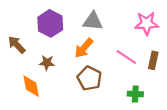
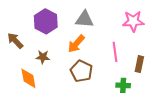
pink line: (126, 57) -> (115, 52), turned 48
brown rectangle: (153, 60) -> (139, 64), moved

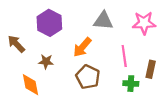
gray triangle: (84, 19) -> (103, 21), moved
green cross: (123, 85) -> (131, 84), moved

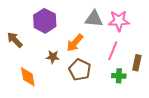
pink star: (144, 23) -> (119, 21), moved
pink line: (124, 56) -> (113, 51), turned 30
brown star: (46, 62) -> (53, 57), moved

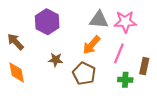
orange arrow: (75, 43) -> (91, 45), moved
orange diamond: (28, 77) -> (17, 72), moved

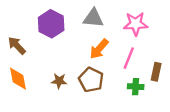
gray triangle: (99, 20) -> (93, 18), moved
brown star: (56, 60) -> (59, 81), moved

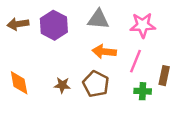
brown arrow: (17, 46) -> (18, 24), moved, turned -54
orange arrow: (99, 49) -> (104, 52), turned 55

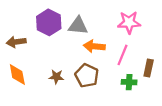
gray triangle: (98, 19) -> (78, 26), moved
brown arrow: (18, 24) -> (16, 42), moved

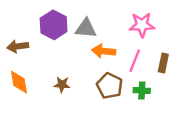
brown rectangle: (149, 68) -> (163, 63), moved
brown pentagon: (87, 76) -> (110, 86), moved

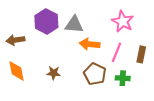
pink star: (142, 25) -> (123, 21), turned 30

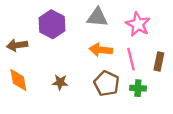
gray triangle: (74, 25) -> (97, 17), moved
pink line: (116, 52) -> (131, 59), turned -36

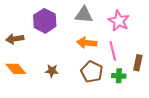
brown rectangle: (159, 61) -> (138, 63), moved
orange diamond: (18, 80) -> (16, 69), turned -30

